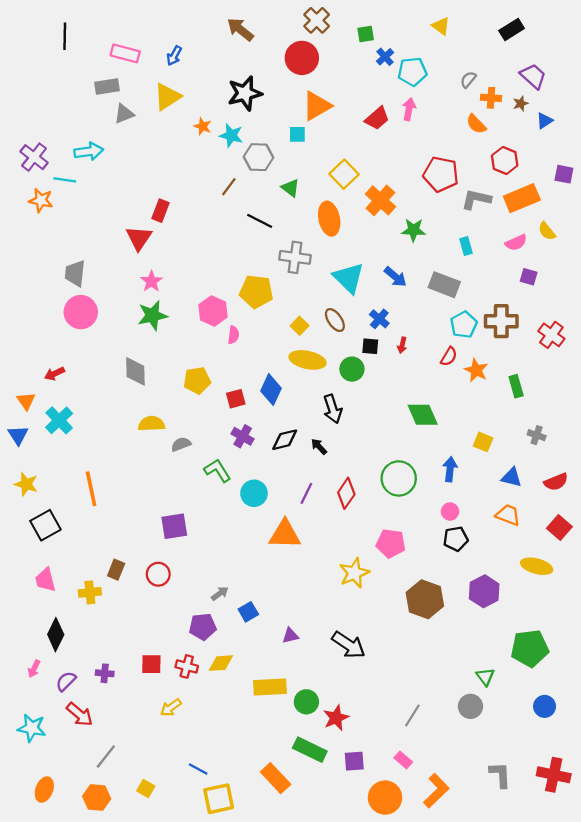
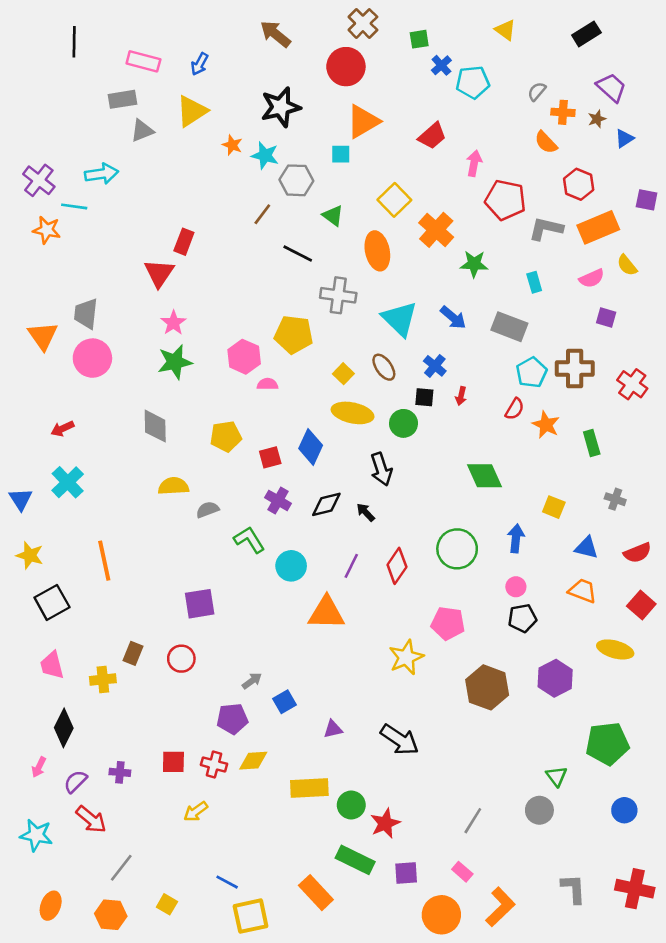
pink arrow: (409, 109) -> (474, 163), moved
pink semicircle: (233, 335) -> (268, 384), turned -96
orange triangle: (26, 401) -> (43, 336), moved, size x1.4

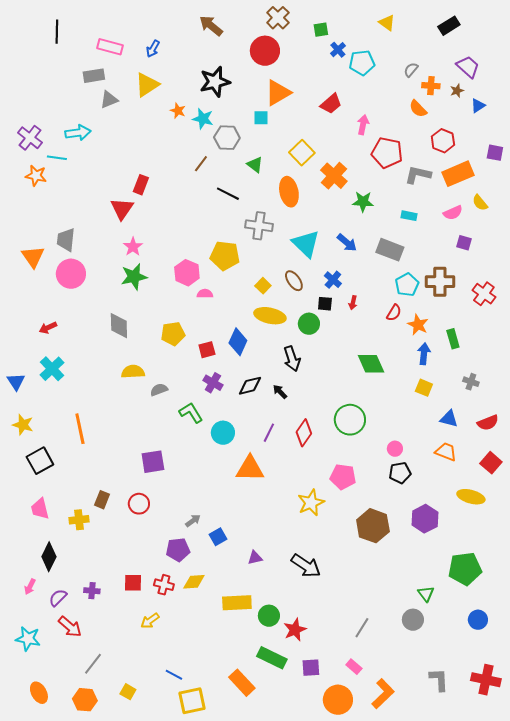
cyan rectangle: (534, 282) -> (409, 216), turned -63
blue arrow: (516, 538) -> (424, 354), moved
orange ellipse: (51, 906) -> (39, 693), turned -50

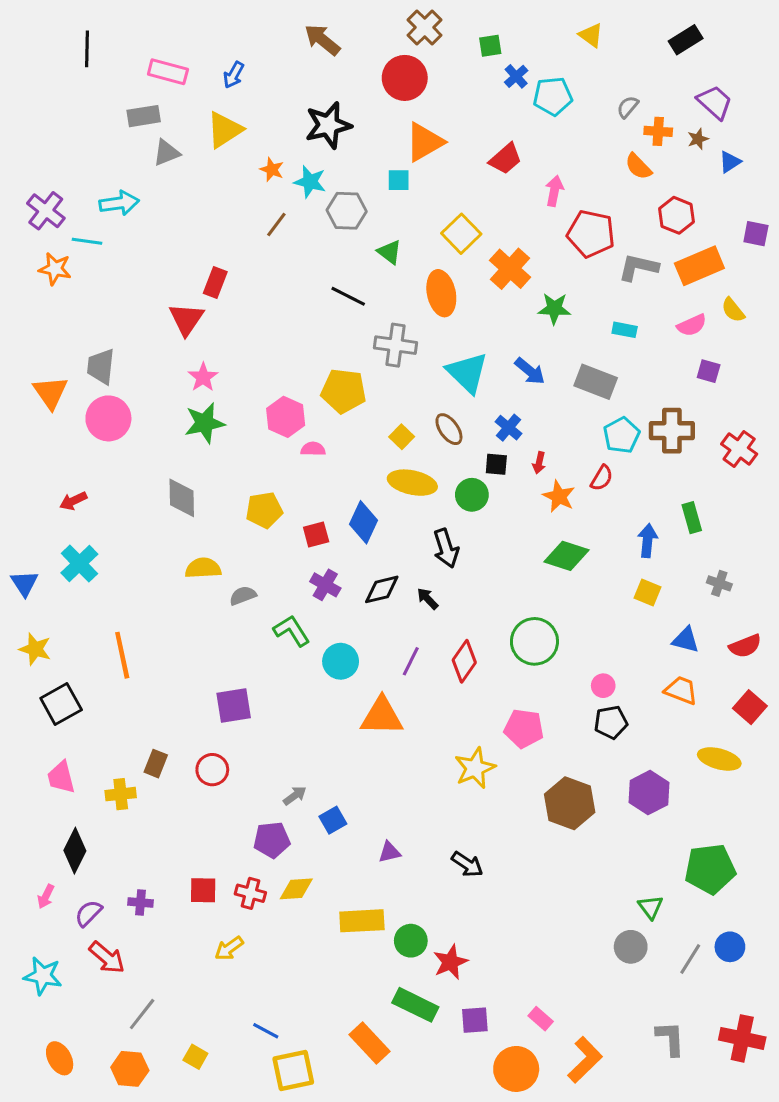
brown line: (201, 164) -> (276, 224), moved
orange star: (418, 325) -> (559, 496), moved
green diamond: (371, 364) -> (567, 556), turned -48
black arrow: (306, 566) -> (467, 864), size x0.7
gray line: (362, 628) -> (690, 959), moved

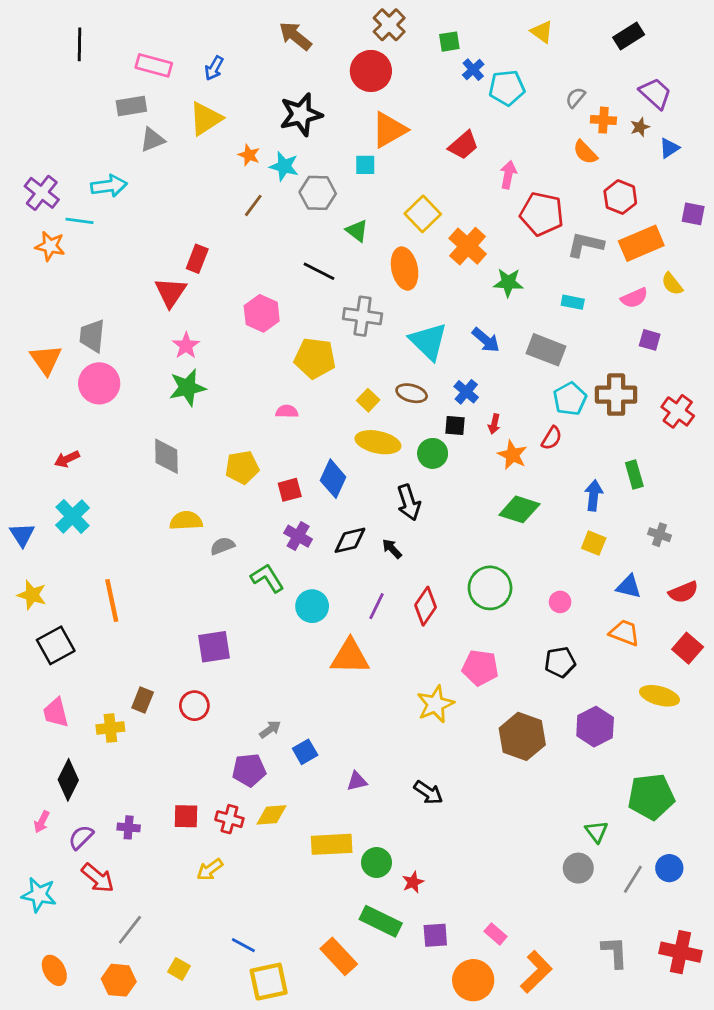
pink hexagon: (286, 417) -> (262, 313), moved
brown ellipse: (449, 429) -> (412, 393), turned -40
pink circle: (603, 686) -> (560, 602), moved
red star: (450, 962) -> (413, 882), size x0.7

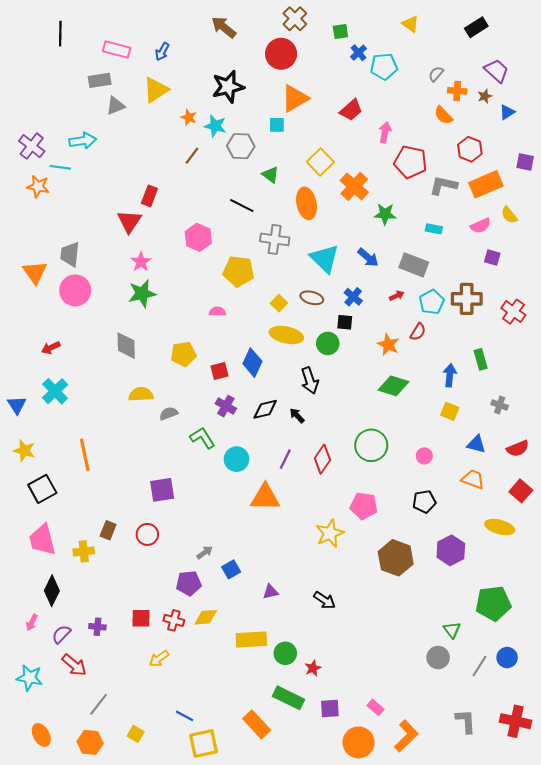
red arrow: (494, 424) -> (397, 296), moved, turned -128
pink trapezoid: (56, 713) -> (42, 540), size x1.4

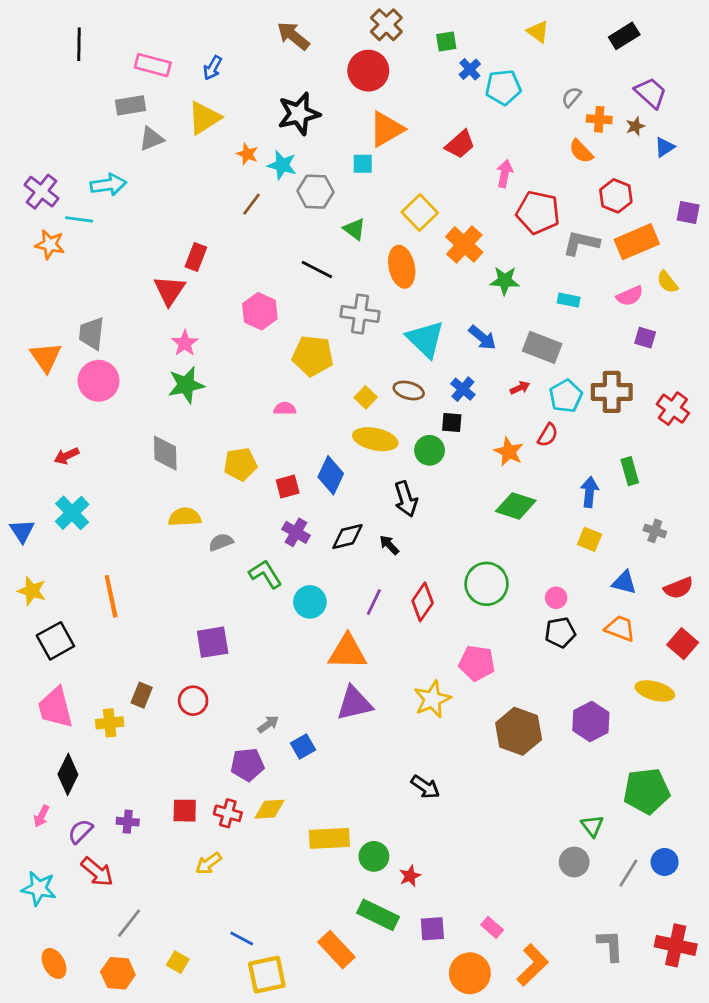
black pentagon: (424, 502) -> (560, 632), moved
purple triangle: (270, 592) -> (354, 703), moved, size x1.8

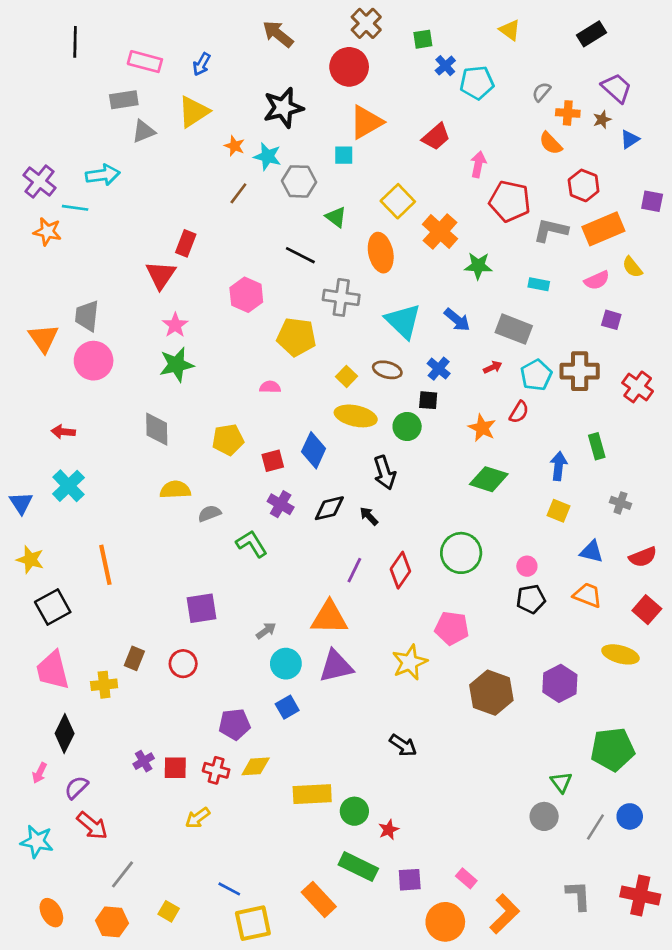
red arrow: (67, 456) -> (63, 432), turned 30
cyan circle: (310, 602) -> (286, 664), moved
gray arrow: (268, 724) -> (266, 631), moved
purple cross: (128, 822) -> (144, 761), moved, turned -36

